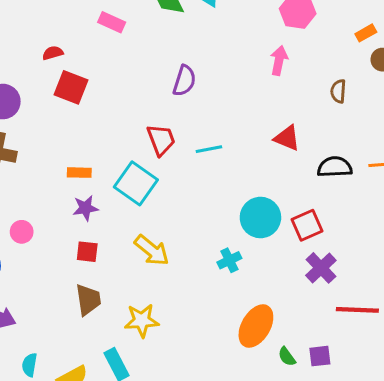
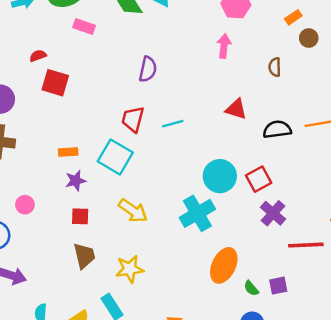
red trapezoid: (161, 140) -> (133, 119), turned -140
cyan cross: (229, 260) -> (197, 213), size x1.8

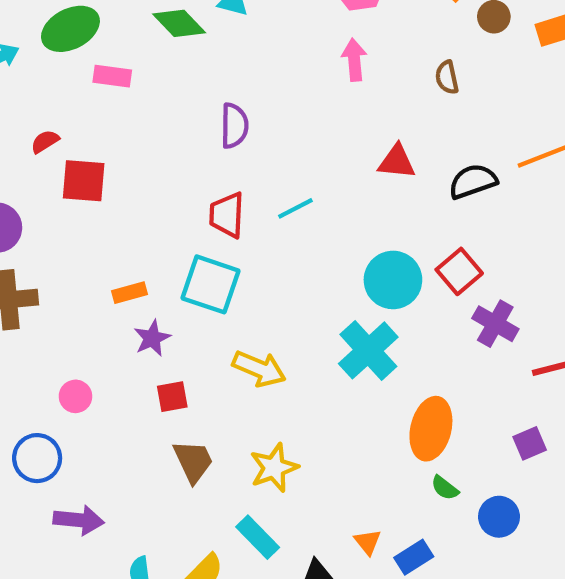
green semicircle: (251, 288) -> (445, 488), moved

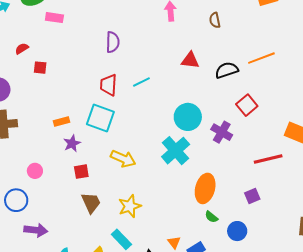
red square: (84, 181) -> (40, 68), size x0.6
red square: (459, 271) -> (247, 105), moved
purple cross: (495, 324) -> (222, 132), moved

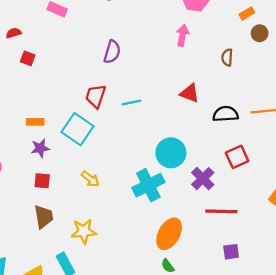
yellow arrow: (123, 159) -> (90, 179), size x0.7
red line: (268, 159) -> (221, 211), moved
purple square: (252, 196) -> (231, 252), moved

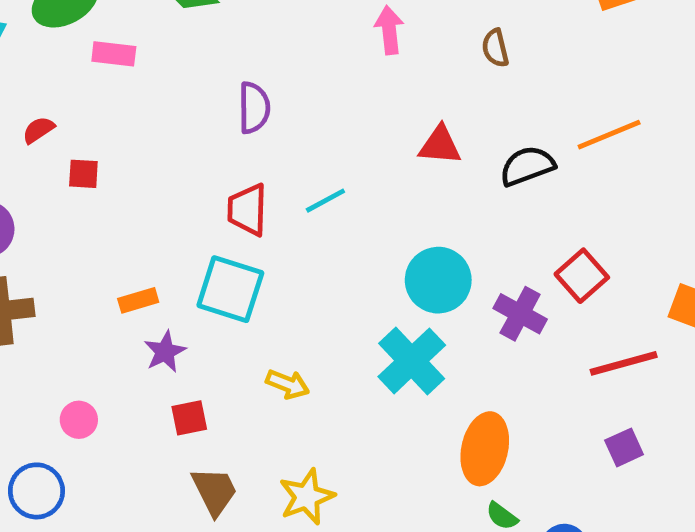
red square: (237, 157) -> (582, 276), moved
red line: (221, 211) -> (624, 363), moved

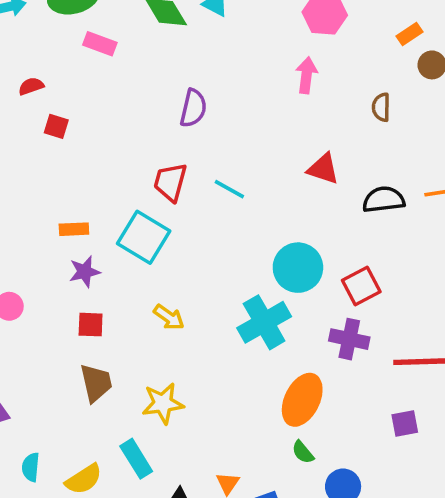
cyan line: (325, 201) -> (229, 189), turned 44
red square: (582, 276) -> (361, 286), moved
purple cross: (520, 314) -> (349, 339), moved, turned -30

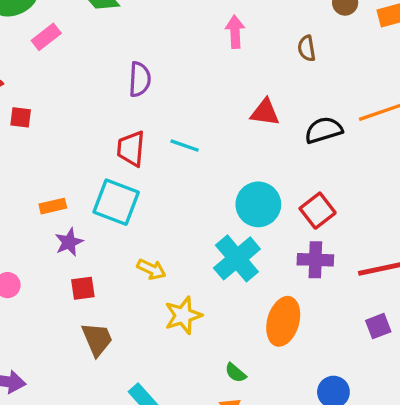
pink rectangle: (100, 44) -> (46, 37), turned -48
yellow star: (163, 403) -> (183, 315), moved
green semicircle: (303, 452) -> (235, 373), moved

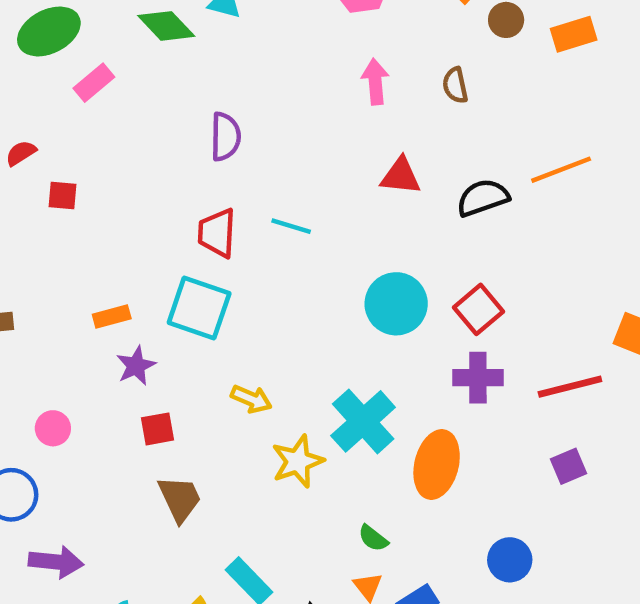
pink arrow: (235, 32) -> (375, 82), moved
cyan cross: (237, 258) -> (363, 421), moved

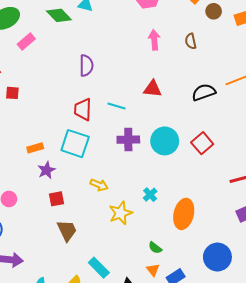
red triangle: (401, 176) -> (153, 89), moved
purple cross: (478, 378) -> (128, 140), moved
cyan cross: (363, 421) -> (150, 195), size x0.5
blue circle: (510, 560) -> (217, 257), size x1.4

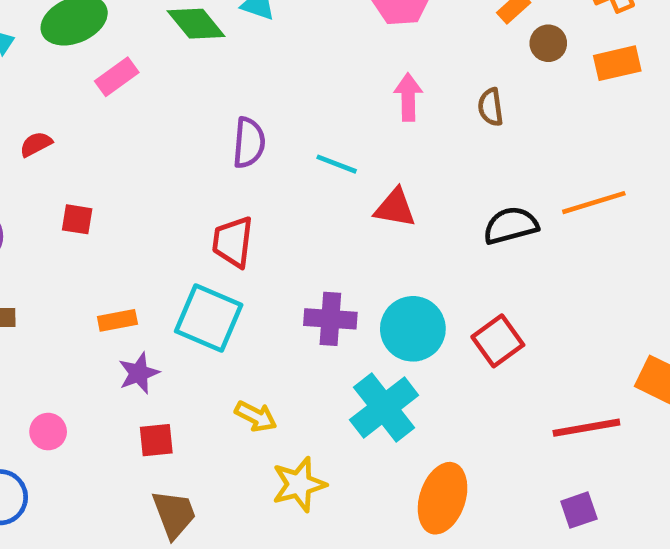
red square: (12, 93) -> (77, 219), moved
cyan line: (117, 106) -> (337, 164), moved
cyan cross: (150, 195) -> (384, 408), moved, size x2.0

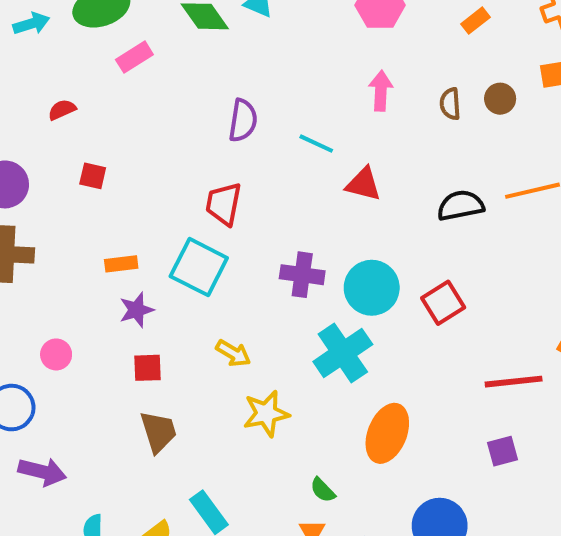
brown circle: (548, 43) -> (500, 99), moved

